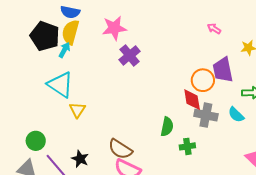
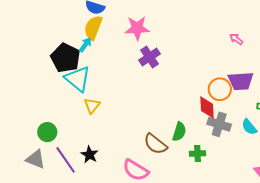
black pentagon: (45, 36) -> (65, 58), moved
purple trapezoid: (223, 70) -> (241, 81), turned -88
brown semicircle: (120, 149) -> (155, 144), moved

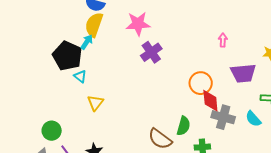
pink arrow: (236, 39) -> (223, 40), moved, turned 56
cyan triangle: (78, 79) -> (80, 76), size x0.5
orange circle: (220, 89) -> (201, 83), moved

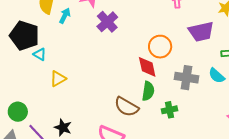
cyan arrow: (87, 42) -> (65, 16), moved
red diamond: (210, 101) -> (147, 67), moved
yellow triangle: (95, 103) -> (58, 79), turned 30

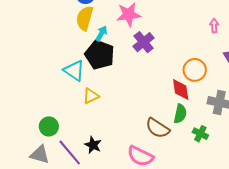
black pentagon: (24, 36) -> (100, 55), moved
cyan triangle: (40, 54) -> (74, 71), size x1.6
green cross: (170, 110) -> (200, 134), turned 35

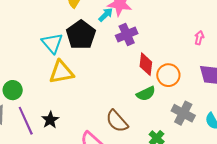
cyan arrow: (101, 33) -> (106, 15), moved
red diamond: (181, 90) -> (146, 64), moved
yellow triangle: (91, 96) -> (61, 72), size x1.5
green semicircle: (180, 114) -> (146, 94), moved, turned 36

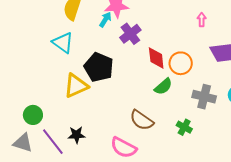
black pentagon: (81, 35) -> (99, 67), moved
cyan triangle: (52, 43) -> (63, 43), moved
black star: (50, 120) -> (77, 135), turned -30

